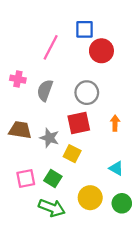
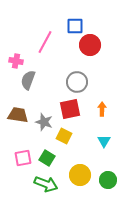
pink cross: (18, 79) -> (16, 61), moved
gray semicircle: (45, 90) -> (28, 80), moved
cyan triangle: (116, 168) -> (104, 141), moved, turned 32

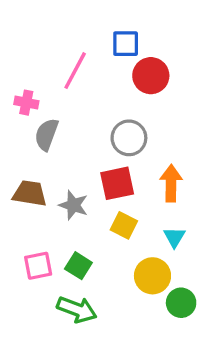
orange arrow: (102, 109) -> (171, 183), size x1.5
yellow square: (64, 136) -> (124, 225), moved
yellow circle: (80, 175) -> (152, 276), moved

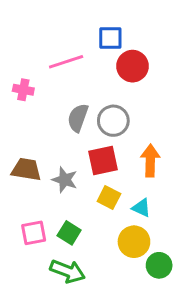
pink line: (75, 71) -> (66, 62), turned 44
gray semicircle: (47, 135) -> (78, 118), moved
cyan triangle: (174, 237) -> (141, 208), moved, turned -36

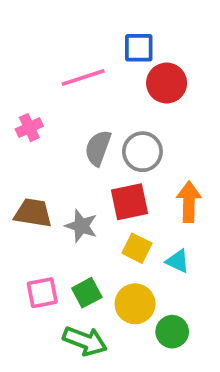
pink cross: (23, 90) -> (29, 128), moved, turned -36
green square: (69, 233) -> (87, 293), turned 30
yellow circle: (134, 242) -> (135, 304), moved
green circle: (159, 265) -> (172, 332), moved

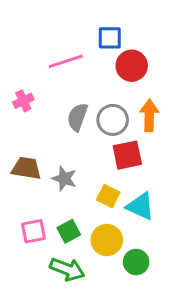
red square: (129, 202) -> (127, 155), moved
orange arrow: (189, 202) -> (149, 116), moved
cyan triangle: (178, 261) -> (140, 206), size x1.5

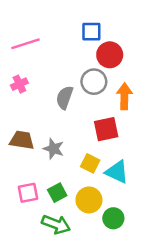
pink line: (66, 61) -> (26, 44), moved
gray circle: (113, 120) -> (94, 82), moved

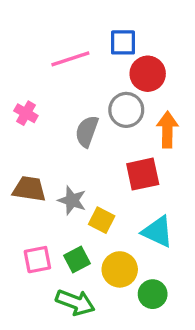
pink line: (26, 44) -> (70, 59), moved
pink cross: (19, 84) -> (26, 113), turned -35
yellow square: (90, 163) -> (102, 220), moved

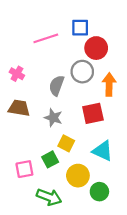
brown trapezoid: (29, 189) -> (19, 108), moved
gray star: (72, 200) -> (53, 118), moved
green square: (77, 260) -> (50, 159), moved

